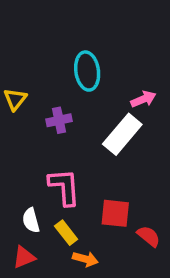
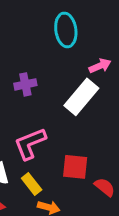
cyan ellipse: (87, 71) -> (66, 30), moved
pink L-shape: (64, 187) -> (30, 144), turned -108

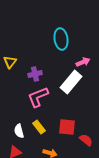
pink L-shape: (30, 144) -> (38, 97), moved
yellow rectangle: (32, 184) -> (39, 127), moved

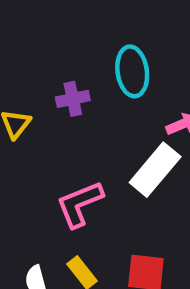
purple cross: (35, 74) -> (73, 99), moved

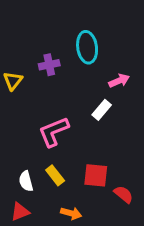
white rectangle: (155, 170) -> (102, 110), size x0.6

